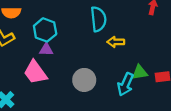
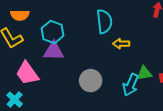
purple triangle: (46, 50) -> (54, 51), size x1.5
pink trapezoid: (35, 72) -> (27, 73), moved

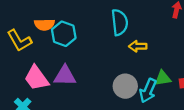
orange semicircle: (20, 15) -> (44, 25), moved
purple triangle: (54, 51) -> (65, 76), moved
gray circle: (91, 81) -> (125, 86), moved

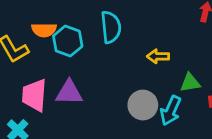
cyan semicircle: (120, 22) -> (111, 27), moved
pink trapezoid: (36, 78) -> (34, 95), turned 40
green triangle: (163, 78) -> (190, 83), moved

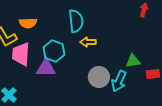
cyan hexagon: (68, 41) -> (54, 51), moved
yellow arrow: (158, 56) -> (88, 42), moved
pink trapezoid: (34, 95) -> (21, 54), moved

